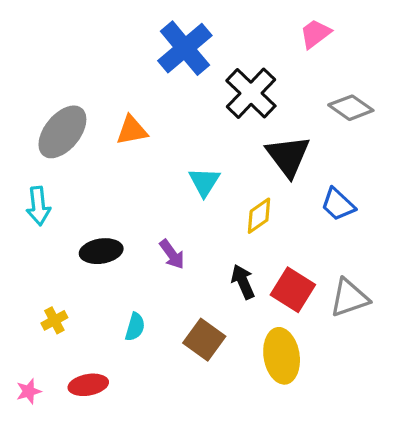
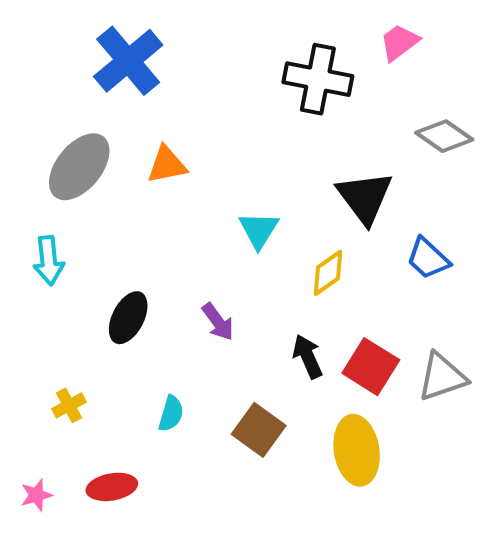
blue cross: (185, 48) -> (128, 61), moved
black cross: (251, 93) -> (318, 79), moved, turned -33
black ellipse: (101, 251) -> (128, 318), turned -54

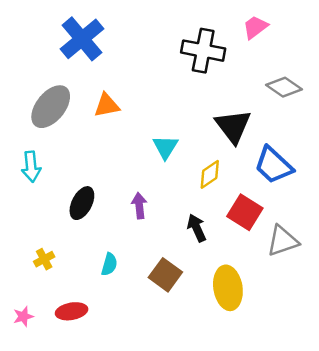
blue trapezoid: (428, 259) -> (274, 165), size x1.4
purple arrow: (218, 322) -> (139, 206), turned -150
red square: (371, 367) -> (245, 212), moved

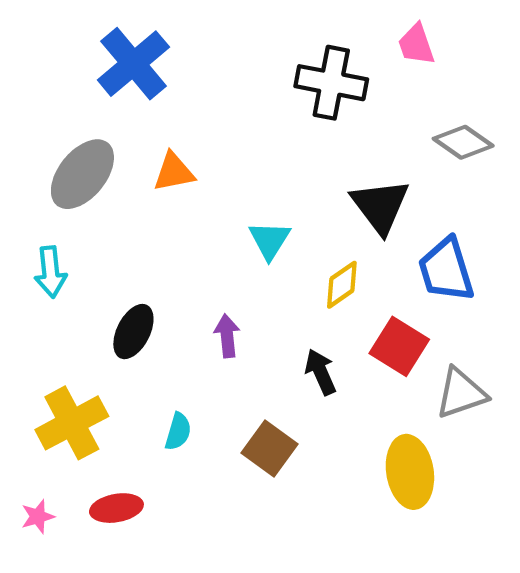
pink trapezoid: (255, 27) -> (416, 44), turned -72
blue trapezoid: (274, 165) -> (446, 270), turned 30
yellow cross: (44, 259) -> (72, 423), size x2.0
yellow ellipse: (228, 288) -> (410, 472), moved

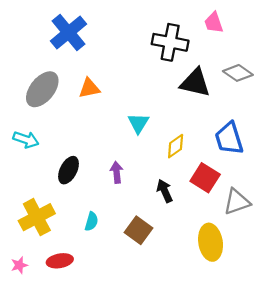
black triangle: (380, 206) -> (195, 83), moved, turned -40
cyan arrow: (51, 272) -> (26, 140), turned -65

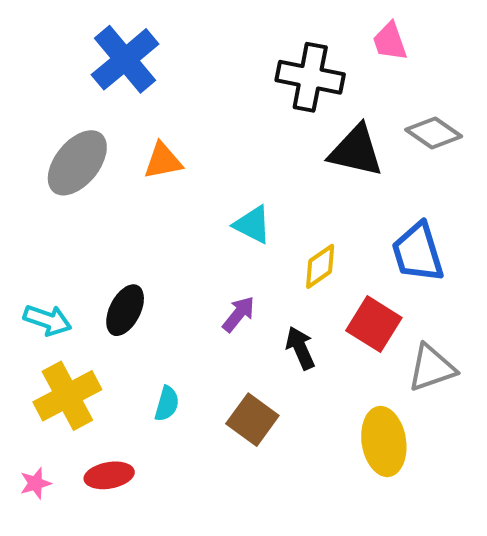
cyan triangle: (138, 123) -> (252, 225), turned -35
cyan arrow: (26, 140) -> (47, 320), moved
purple arrow: (117, 172) -> (239, 314), moved, turned 45

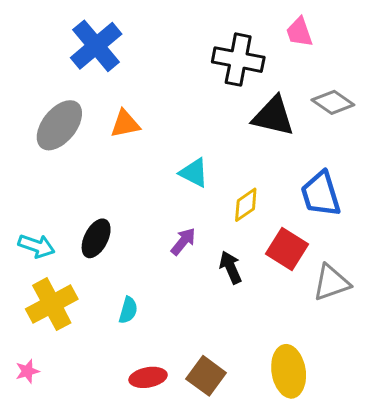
brown square: (252, 420) -> (206, 376), moved
yellow ellipse: (384, 442) -> (289, 371), moved
red ellipse: (109, 475) -> (148, 377), moved

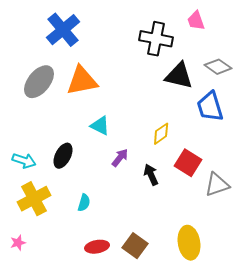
orange triangle: (125, 124) -> (82, 81), size x1.6
cyan triangle: (194, 173) -> (100, 126), moved
blue trapezoid: (321, 194) -> (210, 107), moved

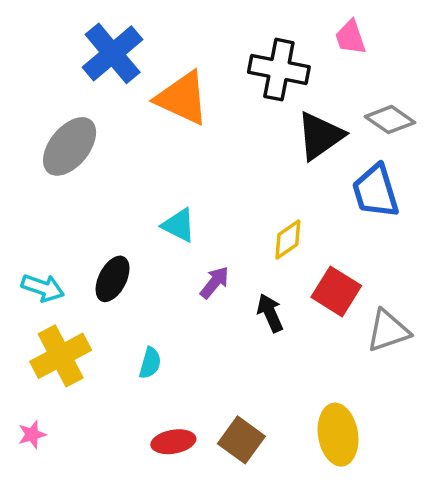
black triangle: (179, 76) -> (320, 136), turned -48
orange triangle: (82, 81) -> (182, 98), moved, turned 36

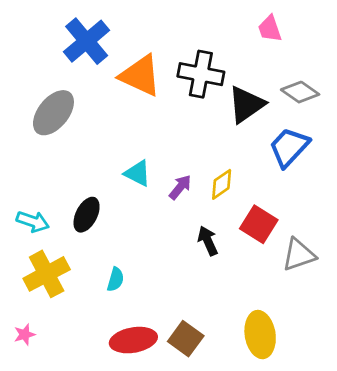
black cross: (279, 70) -> (201, 74), moved
blue trapezoid: (376, 191) -> (289, 147), turned 60
purple arrow: (215, 282) -> (180, 187), moved
red ellipse: (173, 442) -> (133, 340), size x1.4

